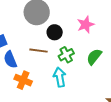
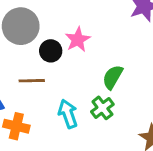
pink star: (86, 25) -> (78, 40), moved
green cross: (66, 55) -> (102, 108), moved

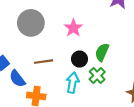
black circle: (51, 51) -> (80, 59), moved
cyan arrow: (68, 114) -> (73, 83), turned 36

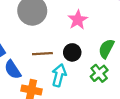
black circle: (80, 59) -> (72, 52), moved
cyan arrow: (73, 83) -> (59, 75), moved

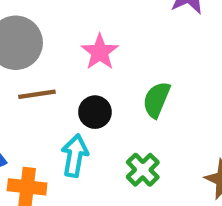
brown line: (42, 54) -> (37, 94), moved
green cross: (99, 73) -> (143, 170), moved

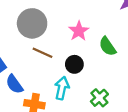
brown line: (37, 94) -> (42, 53), turned 30
green semicircle: (156, 100) -> (108, 46), moved, turned -60

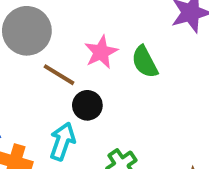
green semicircle: (108, 46) -> (145, 62), moved
brown line: (42, 53) -> (59, 75), moved

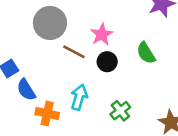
green semicircle: (145, 62) -> (146, 53), moved
black circle: (87, 105) -> (107, 62), moved

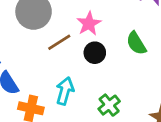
brown line: (74, 52) -> (59, 42), turned -60

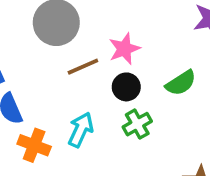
green semicircle: (136, 43) -> (181, 83), turned -100
green cross: (109, 105) -> (137, 124), moved

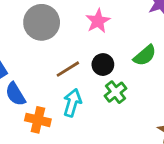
pink star: (124, 49) -> (98, 21), moved
brown line: (83, 67) -> (68, 69), moved

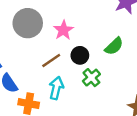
pink star: (98, 21) -> (63, 30), moved

